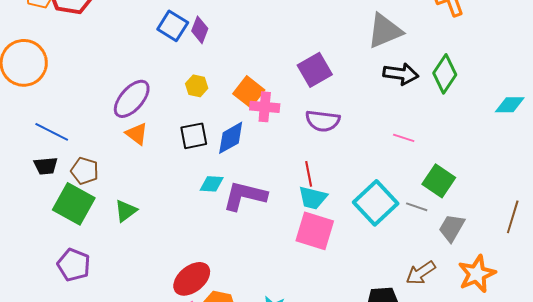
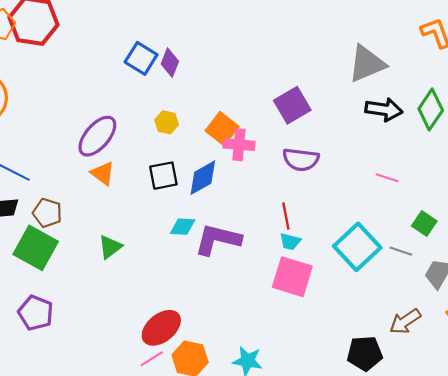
green square: (439, 181) -> (424, 223), size x0.7
cyan trapezoid: (313, 198) -> (290, 242), size x0.7
green triangle: (126, 211) -> (110, 247), moved

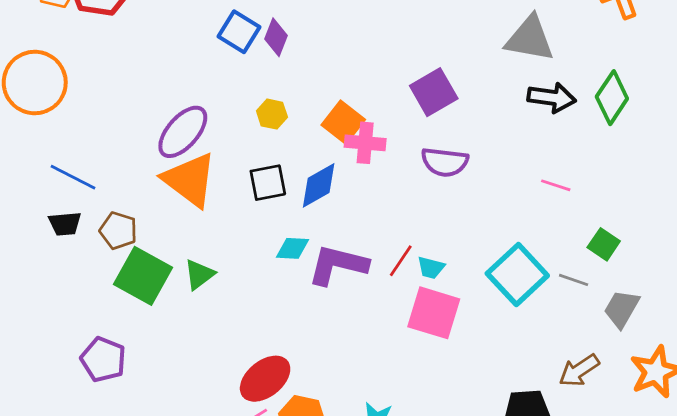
gray triangle: (367, 64) -> (530, 39), turned 33
orange triangle: (103, 173) -> (190, 180), size x1.8
red line: (286, 216) -> (401, 261), moved, turned 45
green square: (36, 248) -> (143, 276), moved

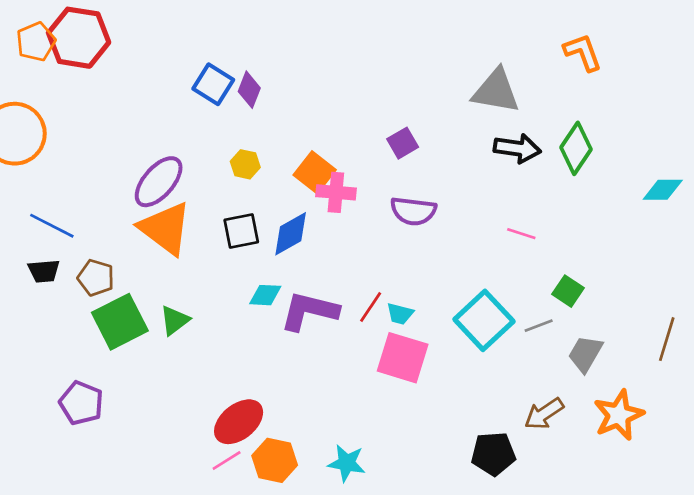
purple square: (434, 92) -> (403, 143), size x0.7
green square: (143, 276) -> (120, 322), turned 34
gray line: (574, 280) -> (539, 326), turned -40

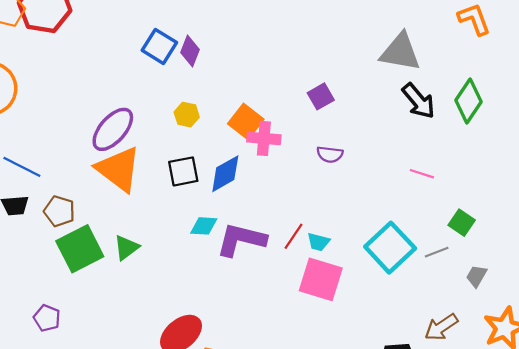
black arrow: (517, 148) -> (418, 101), turned 42
purple semicircle: (413, 211) -> (330, 154), size x0.7
gray trapezoid: (585, 354) -> (476, 276), size x0.7
purple pentagon: (81, 403) -> (47, 318), size x0.7

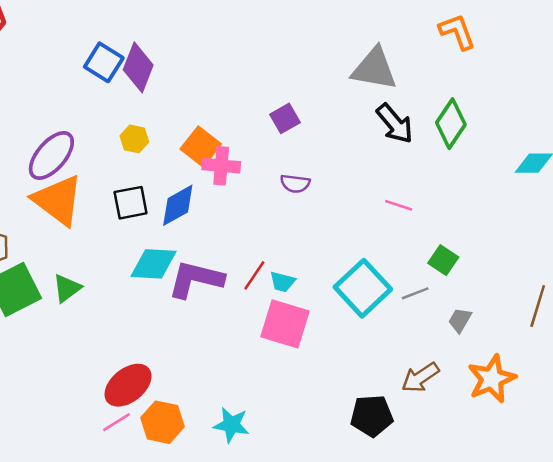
purple diamond: (190, 51) -> (138, 67), size x1.4
cyan diamond: (204, 226) -> (154, 264), size x1.5

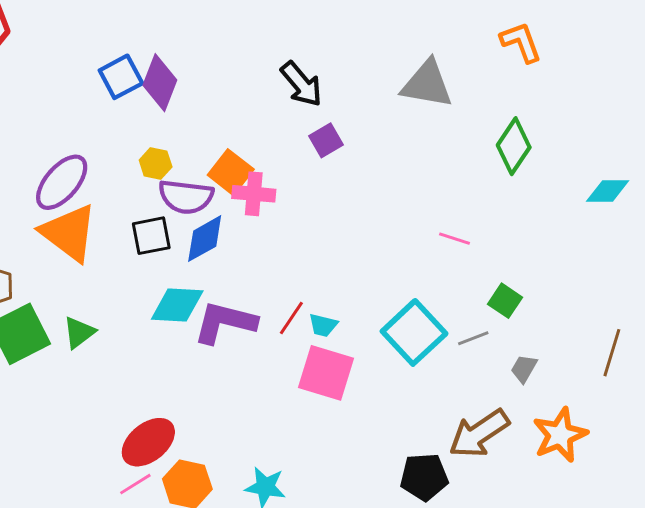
blue square: (104, 62) -> (121, 77), turned 30
black arrow: (395, 124) -> (301, 84), moved
purple semicircle: (295, 184) -> (186, 197), moved, size x1.6
brown arrow: (420, 378) -> (479, 434), size x1.4

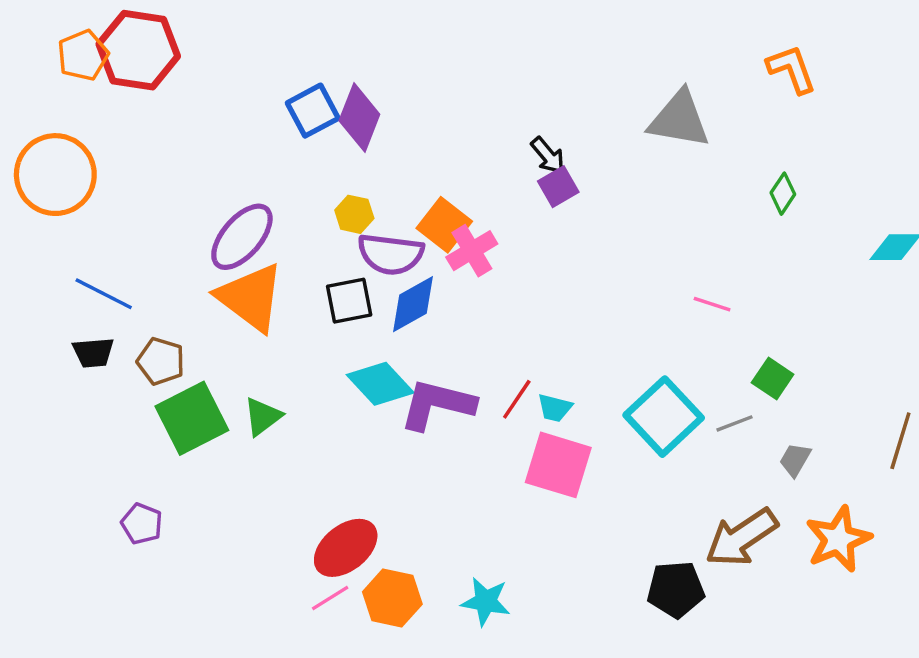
black arrow: (301, 84) -> (548, 156), moved, size x0.7
green diamond: (514, 146) -> (783, 194), size x0.6
pink cross: (254, 194) -> (472, 251), turned -36
cyan diamond: (177, 305) -> (380, 384), turned 44

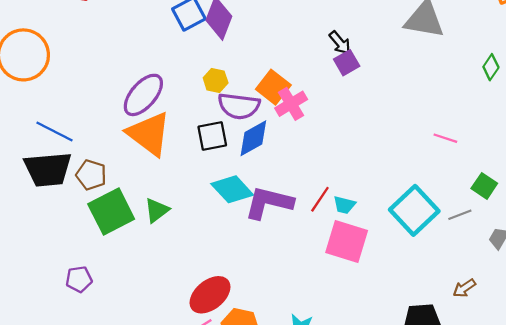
black trapezoid: (93, 353) -> (48, 169), size x1.8
purple pentagon: (142, 524) -> (79, 279), turned -30
brown arrow: (741, 538) -> (464, 288), size x0.5

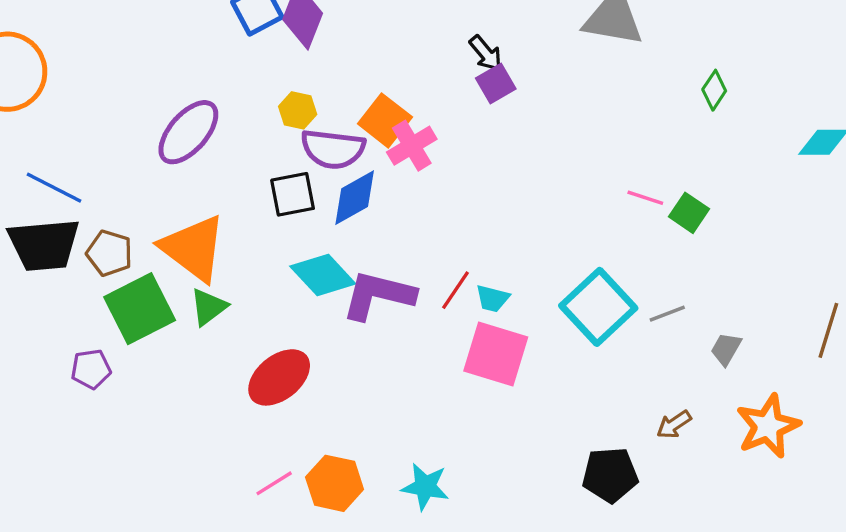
orange triangle: (149, 134) -> (193, 248), moved
green square: (484, 186) -> (689, 213), moved
purple pentagon: (79, 279) -> (91, 369), moved
red ellipse: (210, 295) -> (279, 377), moved

